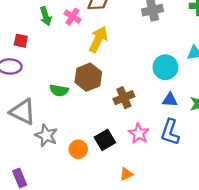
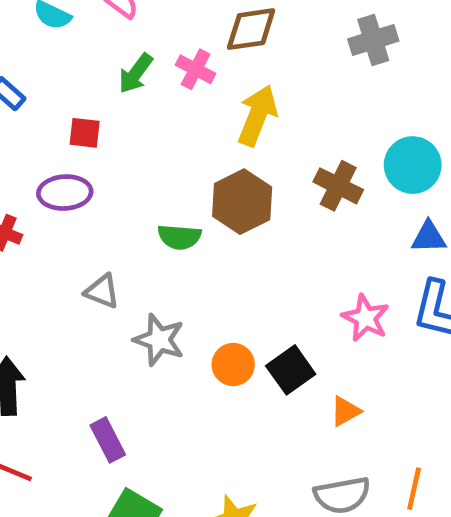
green arrow: (46, 16) -> (136, 73), turned 60
brown cross: (124, 98) -> (338, 186), moved, turned -36
gray triangle: (23, 112) -> (102, 291), size x0.6
black square: (105, 140) -> (291, 370), moved

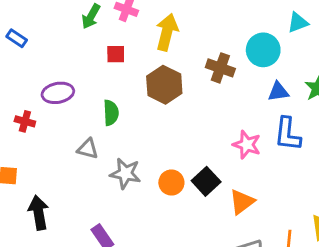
red square: (85, 133) -> (116, 54), moved
green semicircle: (179, 237) -> (111, 113), moved, turned -90
orange triangle: (345, 411) -> (242, 202), size x1.4

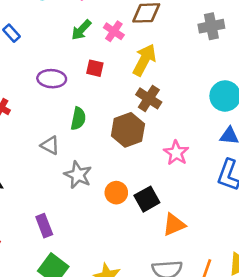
brown cross: (220, 68) -> (149, 98), moved
brown hexagon: (164, 85) -> (128, 130), moved
purple ellipse: (58, 93) -> (52, 79), moved
pink star: (247, 145) -> (176, 153), moved

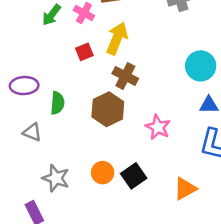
red square: (95, 68) -> (84, 52), moved, turned -30
purple ellipse: (52, 79) -> (24, 86), moved
gray star: (78, 175) -> (56, 178), moved
orange triangle: (174, 225) -> (185, 189), moved

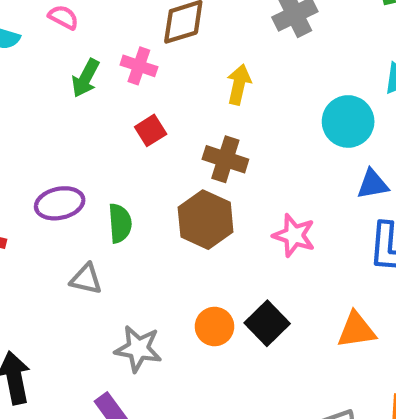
yellow arrow: (117, 38) -> (239, 84), moved, size x0.7
orange triangle: (185, 189) -> (356, 330), turned 30

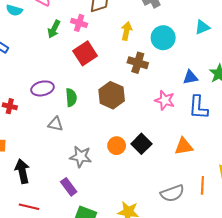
cyan circle: (348, 121) -> (163, 38), moved
red square: (151, 130) -> (85, 53), size x1.6
brown cross: (225, 159) -> (138, 63), moved
pink star: (294, 235) -> (165, 100), moved

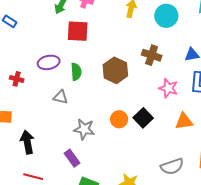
red square: (85, 53) -> (78, 31), moved, turned 35
brown cross: (138, 63) -> (152, 55), moved
pink star: (165, 100) -> (168, 88), moved

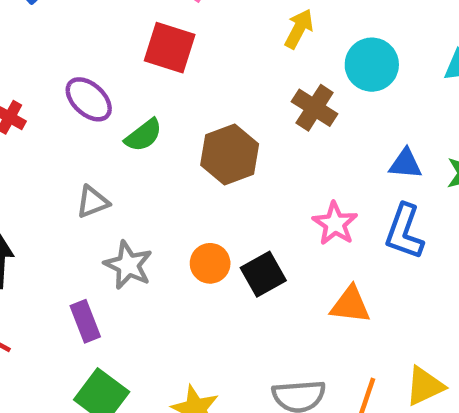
brown cross: (152, 55) -> (315, 108), moved
purple ellipse: (49, 62) -> (89, 99), turned 40
green semicircle: (76, 72) -> (143, 135), turned 42
gray triangle: (60, 97) -> (93, 202), moved, turned -49

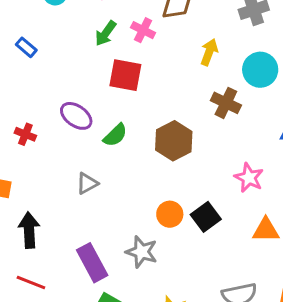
gray star: (128, 265) -> (142, 252), moved
purple rectangle: (85, 321) -> (92, 263), size x1.4

